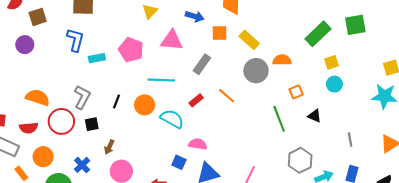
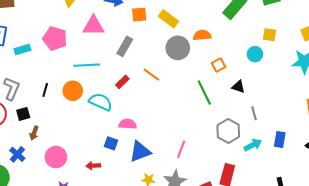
yellow square: (331, 62) -> (270, 35), moved, turned 32
gray line: (350, 140) -> (254, 113), moved
brown arrow: (109, 147) -> (34, 133), moved

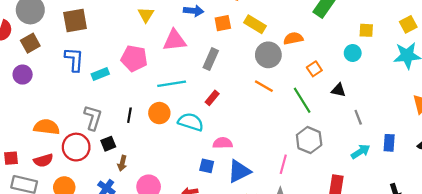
orange line: (151, 75) -> (264, 86), moved
gray hexagon: (228, 131) -> (309, 140), moved

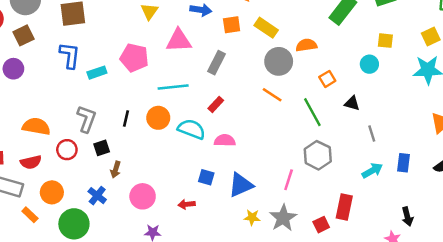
pink semicircle: (223, 143) -> (225, 140), moved
red circle: (76, 147) -> (67, 150), size x0.7

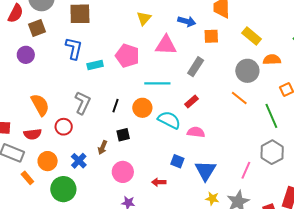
yellow rectangle: (266, 28) -> (252, 36), moved
orange semicircle: (36, 126) -> (40, 105), turned 45
black square: (102, 148) -> (123, 135), moved
blue triangle: (241, 185) -> (206, 171), turned -40
blue cross: (97, 196) -> (79, 161), moved

